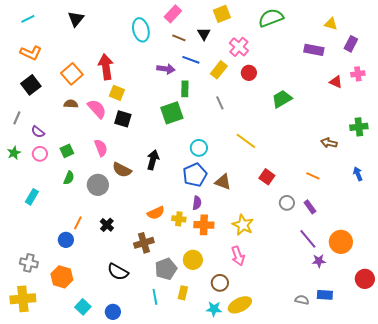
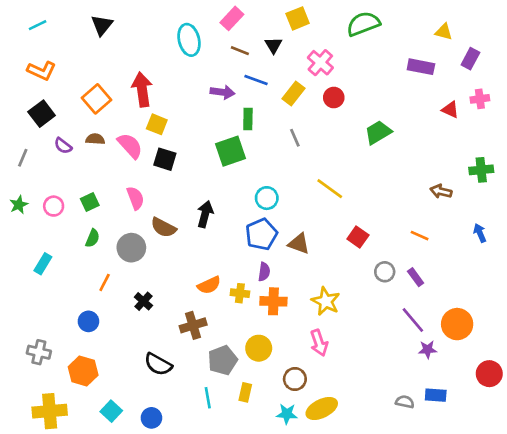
purple semicircle: (38, 132) -> (63, 146), moved
orange line: (78, 223) -> (105, 282), moved
yellow cross: (23, 299) -> (50, 411), moved

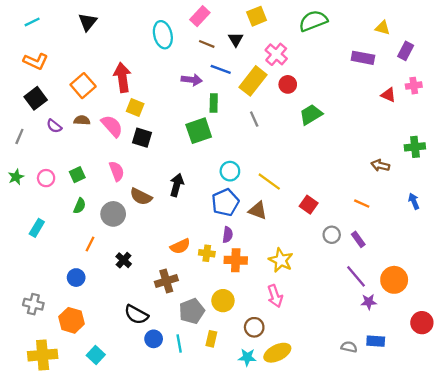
yellow rectangle: (294, 93) -> (253, 81), size x1.4
green trapezoid: (378, 132) -> (311, 114), moved
yellow line: (330, 189) -> (269, 182), moved
blue circle: (151, 418) -> (154, 339), moved

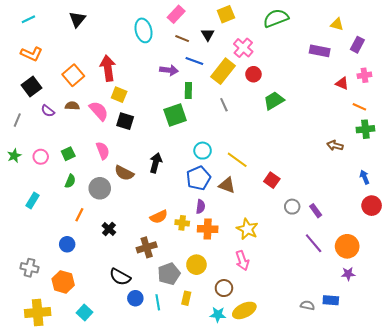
orange line: (362, 204) -> (359, 107), moved
purple star: (369, 302) -> (348, 274), moved
red circle: (422, 323) -> (372, 206), moved

